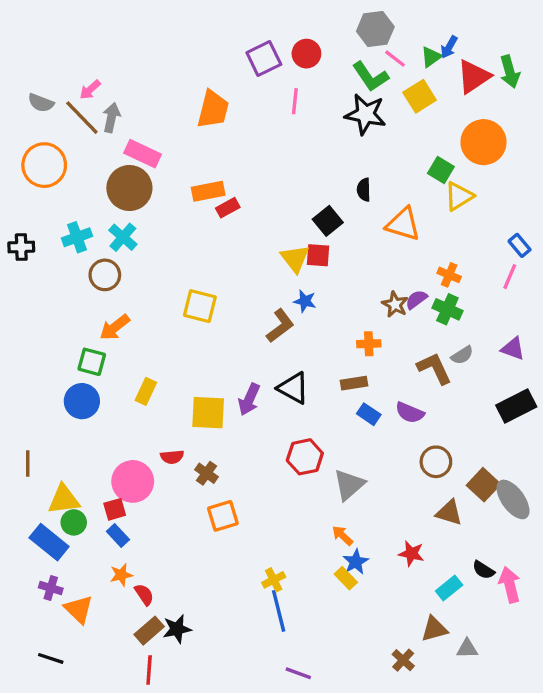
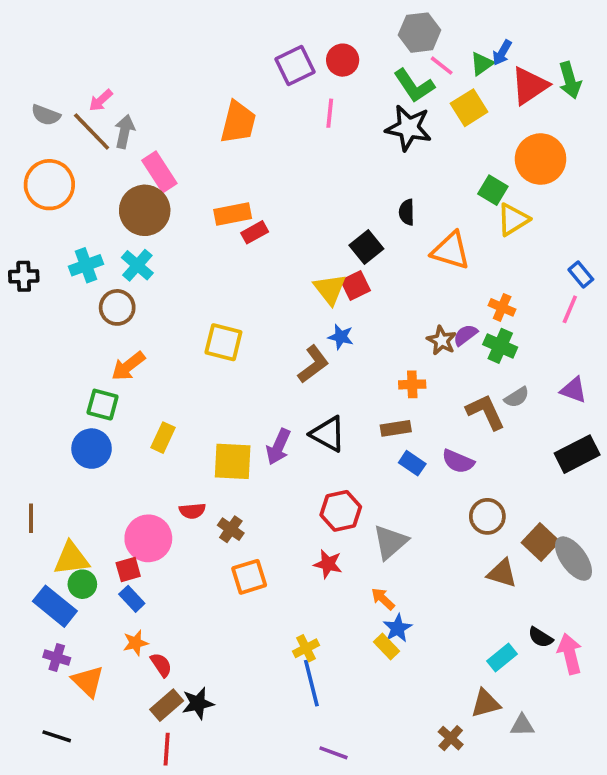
pink rectangle: (143, 154) -> (159, 172), turned 32
red square: (318, 255) -> (355, 285), turned -30
red star: (411, 554) -> (328, 564), moved

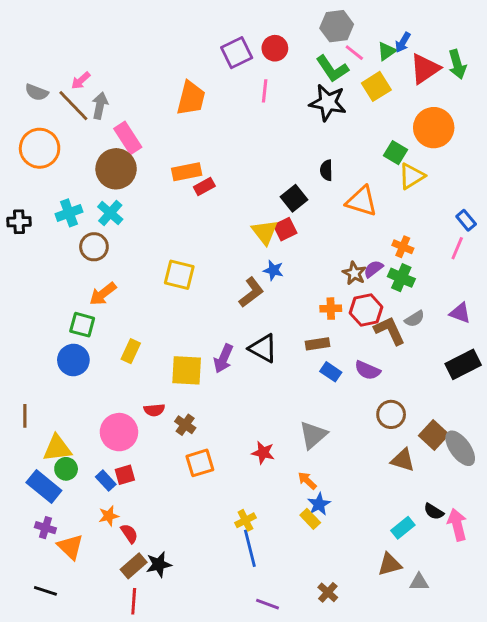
red hexagon: (341, 511) -> (366, 310), moved
red square: (128, 570) -> (125, 475), moved
brown cross: (451, 738) -> (328, 592), moved

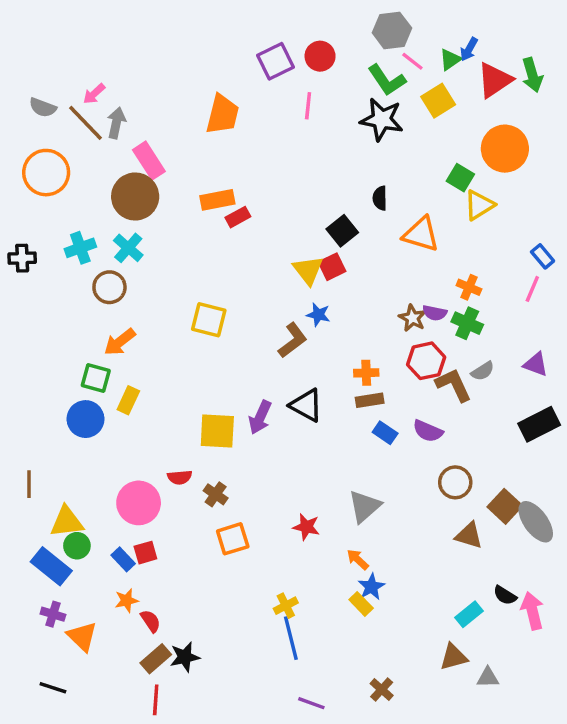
purple semicircle: (373, 269) -> (435, 313), turned -132
orange cross: (331, 309) -> (366, 373), moved
yellow rectangle: (131, 351) -> (128, 400), moved

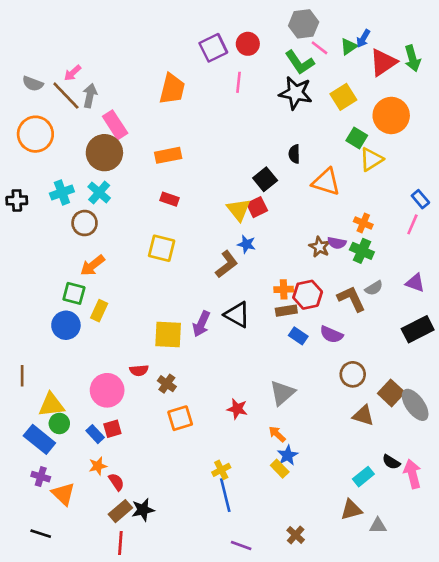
yellow square: (438, 101) -> (343, 97), moved
red rectangle: (238, 217) -> (169, 199), moved, turned 48
red hexagon: (426, 361) -> (308, 295), moved

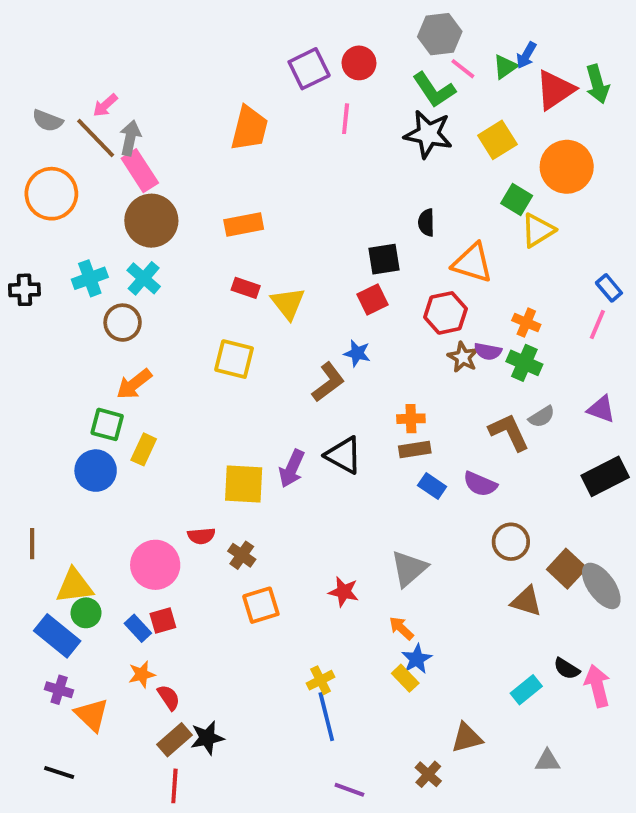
pink rectangle: (115, 125) -> (140, 171), moved
black square: (265, 179) -> (384, 259), turned 30
yellow triangle: (239, 210) -> (288, 303), moved
red hexagon: (308, 295) -> (446, 313), moved
brown triangle: (351, 510) -> (467, 738), moved

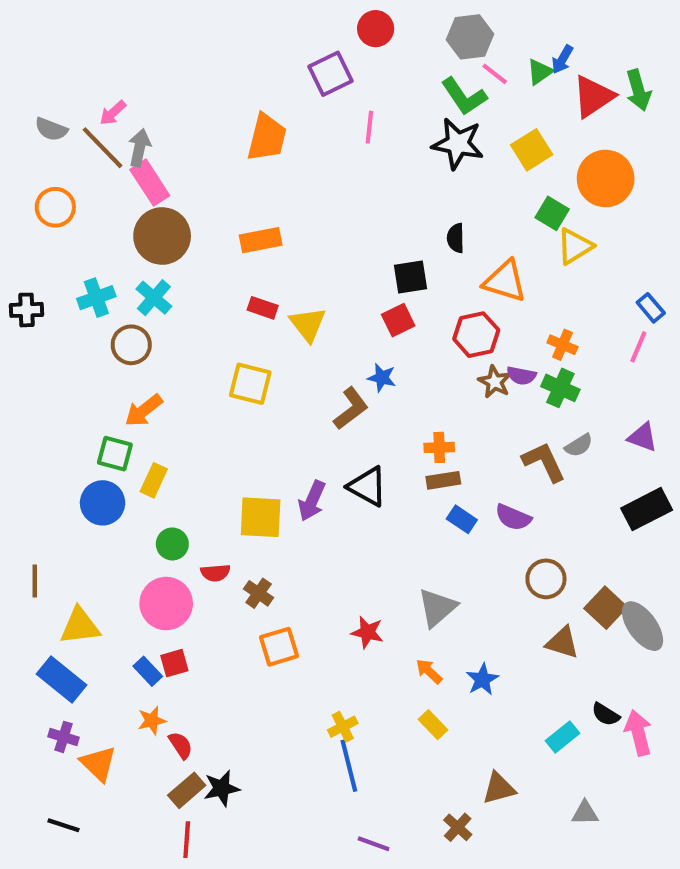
red circle: (359, 63) -> (376, 29), moved
orange circle: (51, 194) -> (55, 207), size x0.7
green circle: (86, 613) -> (172, 544), moved
blue star: (417, 659) -> (482, 679), moved

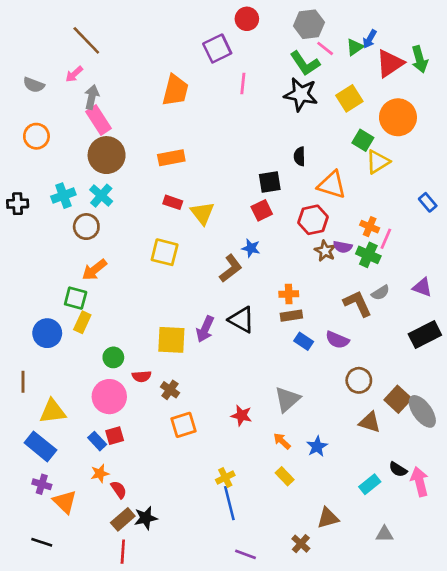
brown line: (103, 148) -> (86, 40), moved
pink line: (638, 347) -> (386, 239), moved
yellow rectangle: (154, 480) -> (82, 322), moved
blue circle: (103, 503) -> (47, 333), moved

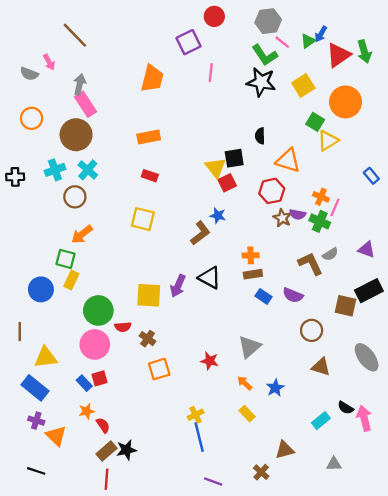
pink arrow: (74, 74) -> (49, 62), moved, turned -77
brown circle: (107, 155) -> (76, 135), moved
yellow triangle: (202, 213) -> (215, 168), moved
green circle: (113, 357) -> (98, 310), size x1.6
brown square: (398, 399) -> (346, 306), moved, turned -30

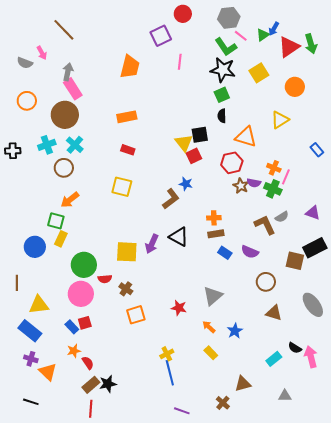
orange circle: (346, 102) -> (295, 87), size x0.7
green square: (315, 122) -> (222, 95), moved, turned 35

